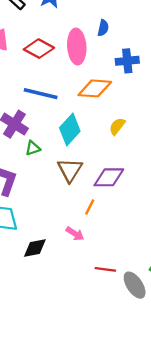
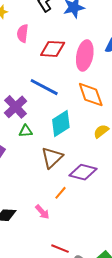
red diamond: (39, 49) -> (53, 49), turned -40
orange diamond: (95, 88) -> (91, 95), turned 52

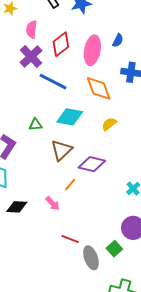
red diamond: (53, 49) -> (61, 44), turned -40
purple cross: (16, 107) -> (31, 57), moved
cyan diamond: (61, 124) -> (70, 117), turned 44

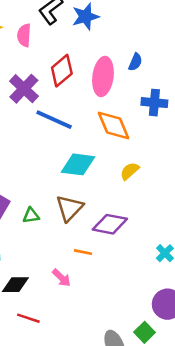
pink semicircle: (32, 29) -> (24, 35), moved
green triangle: (35, 125) -> (31, 216), moved
orange line: (70, 185) -> (83, 252), turned 64
red line: (70, 239) -> (28, 318), moved

